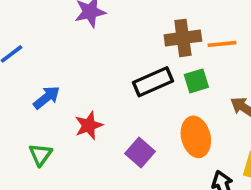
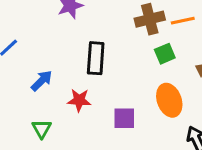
black rectangle: (153, 82) -> (96, 58), moved, turned -56
red star: (89, 125) -> (79, 100), turned 30
purple square: (140, 153) -> (124, 118), turned -35

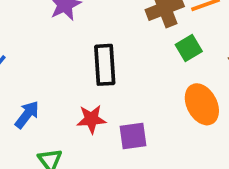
blue arrow: (42, 81) -> (27, 115), moved
purple square: (124, 118) -> (133, 136), moved

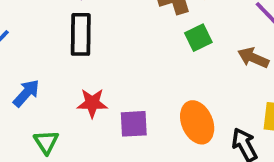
black rectangle: (105, 65) -> (81, 34), moved
orange ellipse: (202, 104) -> (197, 122), moved

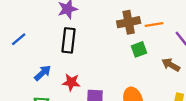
blue arrow: (26, 93) -> (43, 73), moved

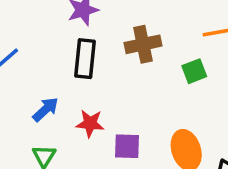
brown cross: (129, 22) -> (143, 44), moved

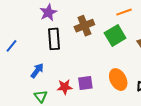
green square: (194, 71) -> (115, 36), size x1.5
red star: (90, 123) -> (65, 87), moved

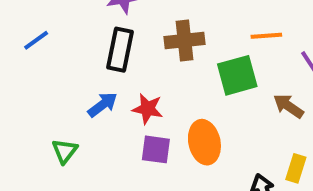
blue arrow: (37, 71) -> (103, 105), moved
orange ellipse: (118, 80) -> (204, 142), moved
red star: (65, 87) -> (148, 109), moved

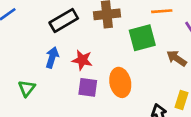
black rectangle: (120, 50) -> (64, 20), turned 48
blue arrow: (103, 105) -> (52, 57), turned -36

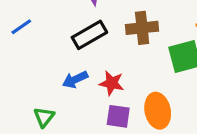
blue arrow: (52, 57) -> (75, 80), turned -132

